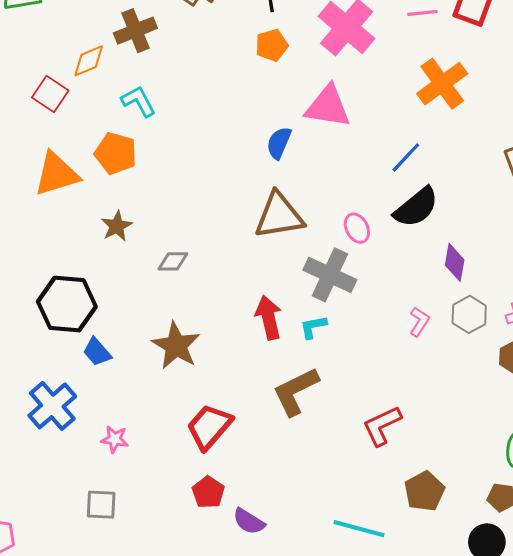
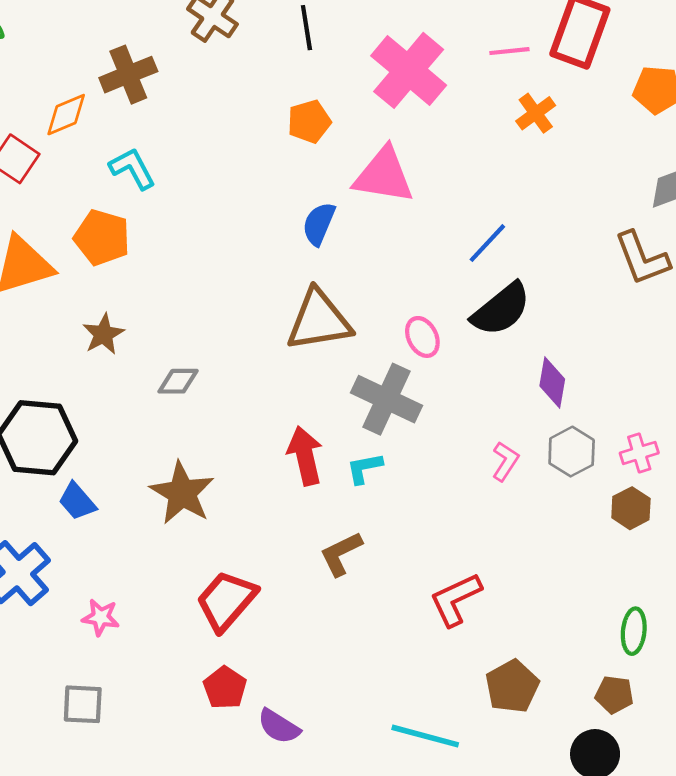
orange pentagon: (272, 45) -> (309, 122), moved
orange cross: (442, 84) -> (536, 113), moved, size x0.6
brown L-shape: (296, 391) -> (341, 554), size x0.7

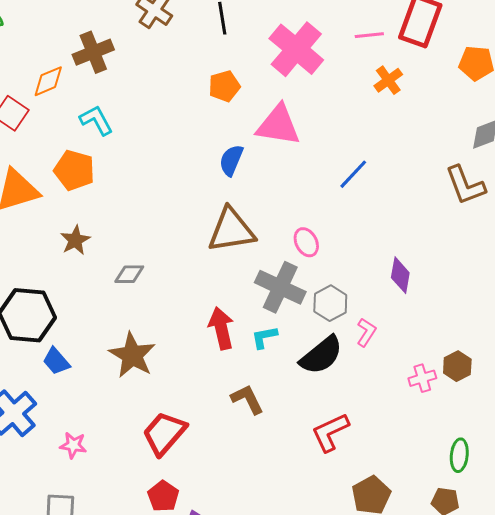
black semicircle: (501, 309) -> (321, 355), moved
gray hexagon: (572, 452) -> (330, 303), moved
pink cross: (639, 453) -> (422, 378), moved
brown L-shape: (341, 554) -> (247, 399), turned 90

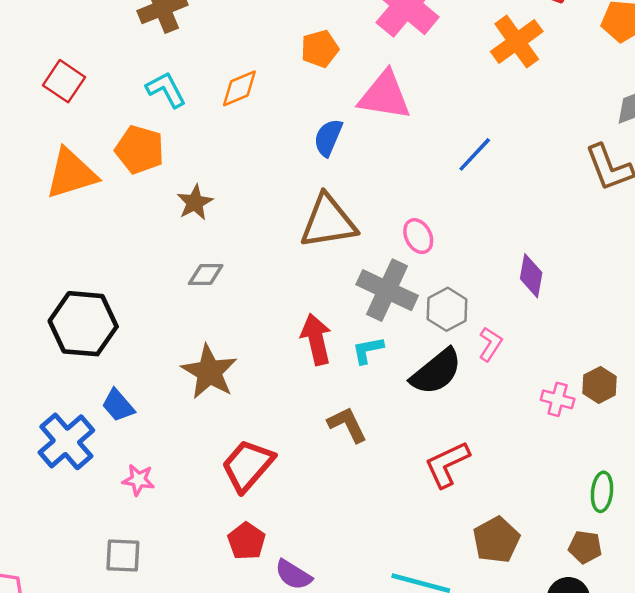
orange cross: (388, 80) -> (517, 42), size x1.5
orange diamond: (48, 81) -> (239, 88), moved
brown star: (75, 240) -> (195, 202), moved
blue trapezoid: (56, 361) -> (118, 405), moved
pink cross: (422, 378) -> (558, 399), turned 32

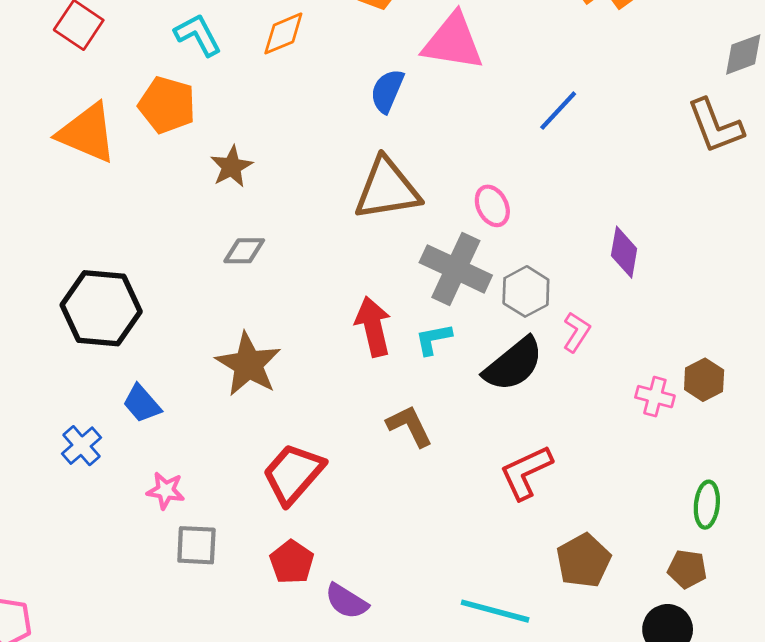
orange triangle: (71, 174) -> (87, 133), turned 40
blue cross: (66, 441) -> (81, 446), size x0.6
gray square: (123, 555) -> (196, 545), moved

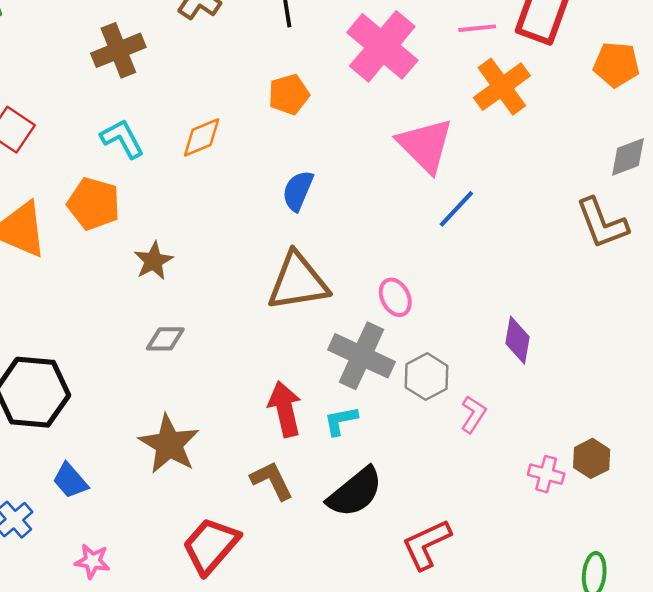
pink triangle: (453, 42) -> (425, 145), moved, turned 36
black semicircle: (513, 364) -> (355, 492), moved
brown L-shape: (410, 426) -> (272, 481), moved

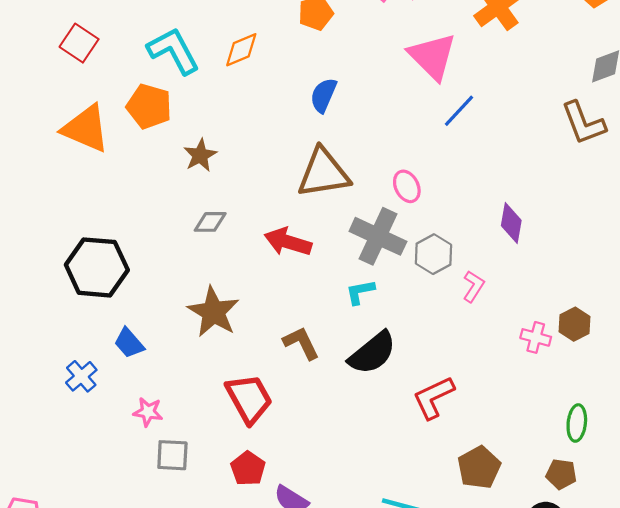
cyan L-shape: (122, 139) -> (173, 51), size x1.4
red arrow: (285, 409) -> (288, 242), moved, turned -60
red trapezoid: (211, 546) -> (249, 399), turned 110

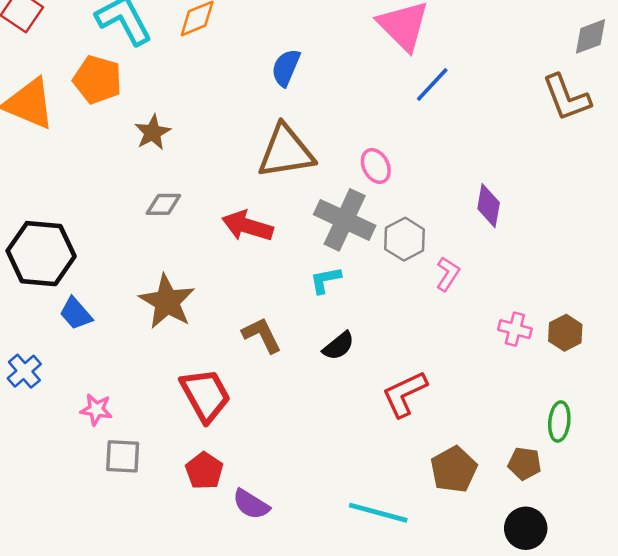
brown hexagon: (575, 324) -> (565, 333), moved
blue trapezoid: (129, 343) -> (76, 314), moved
black semicircle: (372, 353) -> (339, 346), size x0.6
brown pentagon: (561, 474) -> (525, 463), moved

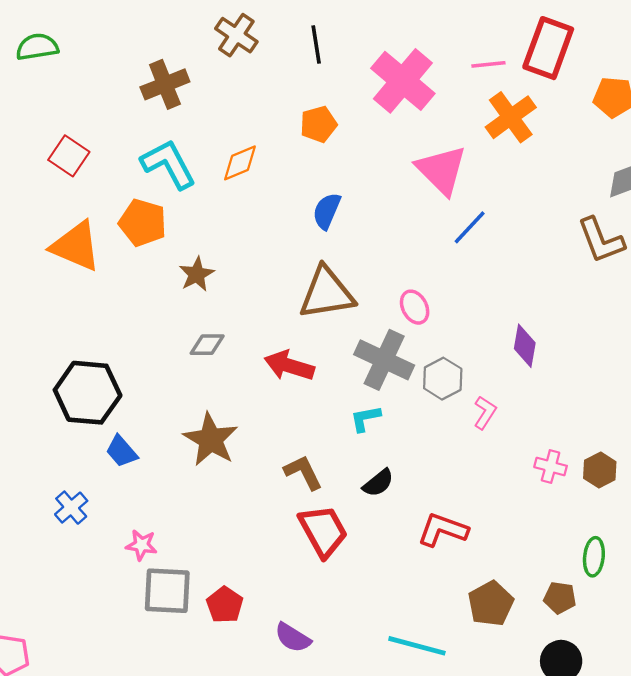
red L-shape: (405, 394) -> (443, 530), turned 45
red trapezoid: (205, 395) -> (323, 531), moved
gray square: (123, 456) -> (167, 591), size x1.4
red pentagon: (204, 471) -> (225, 605), moved

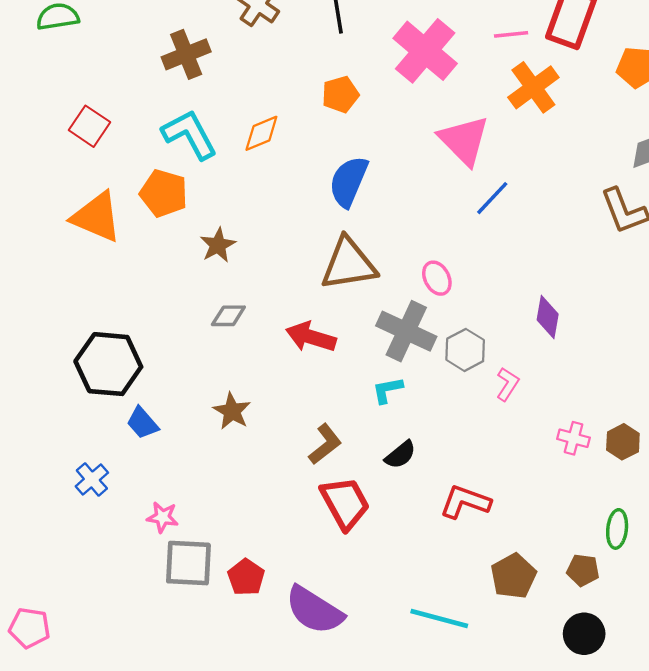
blue semicircle: (327, 211) -> (349, 182), size x1.4
brown star: (211, 440) -> (232, 411), size x0.7
brown L-shape: (303, 472) -> (325, 444), turned 78
purple semicircle: (293, 638) -> (314, 610), size x1.6

